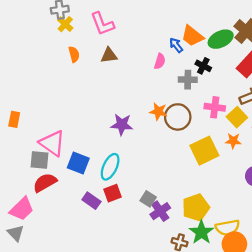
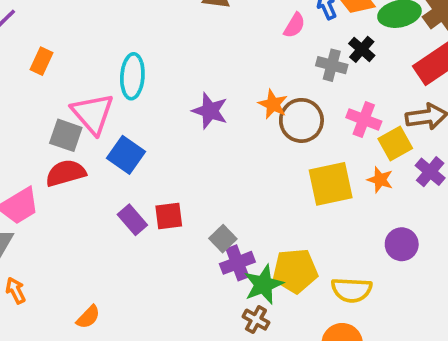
cyan ellipse: (110, 167) -> (132, 76), moved, turned -35
yellow semicircle: (228, 228) -> (352, 290), moved
green star: (201, 232) -> (263, 284), moved

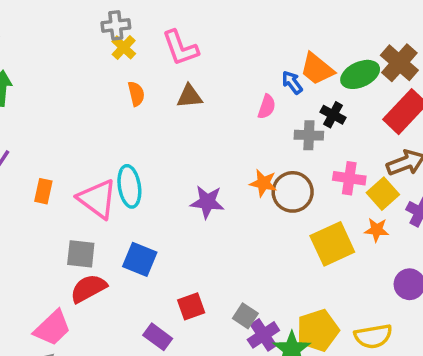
pink triangle: (93, 114) -> (97, 199), moved
purple rectangle: (132, 220) -> (158, 337), moved

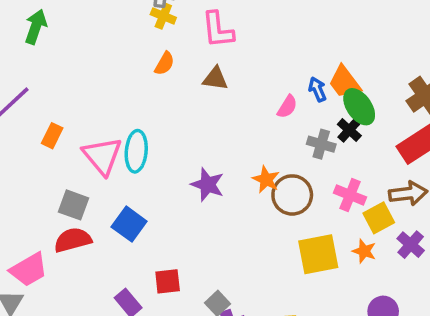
yellow cross: (124, 47) -> (163, 16), turned -35
green ellipse: (360, 74) -> (359, 107), moved, turned 66
orange semicircle: (136, 94) -> (165, 64), turned 30

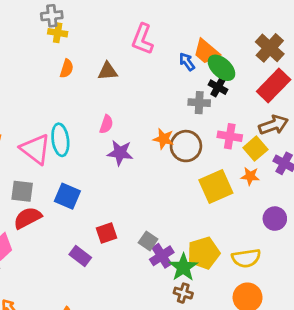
pink L-shape: (218, 30) -> (142, 39), moved, turned 40
pink semicircle: (287, 107) -> (106, 124), moved

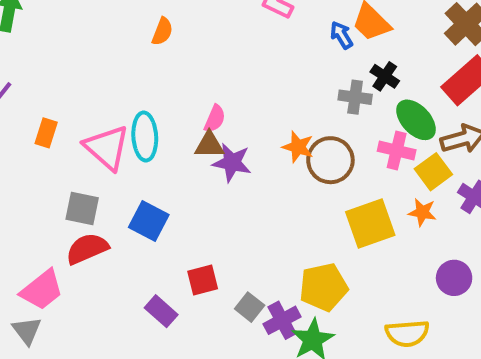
green ellipse: (221, 68) -> (416, 120), moved
brown triangle: (108, 71) -> (209, 145), moved
gray square: (148, 241) -> (250, 307), moved
yellow pentagon: (204, 253) -> (323, 287), moved

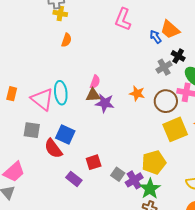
gray cross: (355, 97) -> (164, 67), turned -35
brown circle: (330, 160) -> (166, 101), moved
red semicircle: (87, 249) -> (53, 148), moved, turned -100

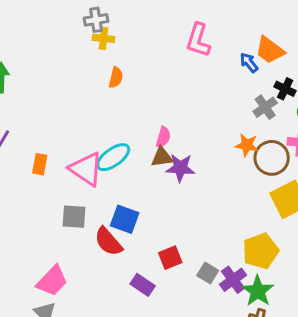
cyan ellipse: (61, 93) -> (113, 157), turned 65
orange star: (137, 93) -> (247, 145), moved

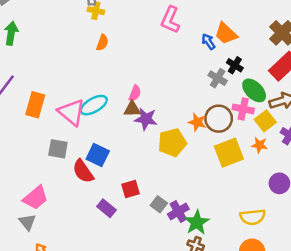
gray cross: (265, 107) -> (218, 78), turned -30
orange star: (247, 145) -> (197, 122), moved
orange rectangle: (40, 164) -> (35, 105), size x1.5
yellow pentagon: (260, 251) -> (172, 143), moved

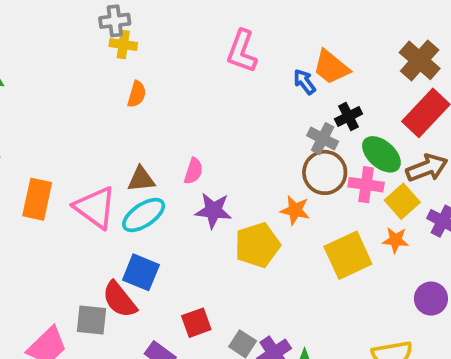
black cross: (235, 65) -> (348, 116), turned 35
cyan ellipse: (94, 105) -> (144, 215), moved
brown triangle: (132, 109) -> (141, 179), moved
brown circle: (219, 119) -> (325, 172), moved
gray square: (58, 149) -> (91, 320), moved

